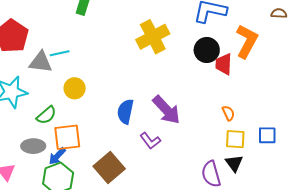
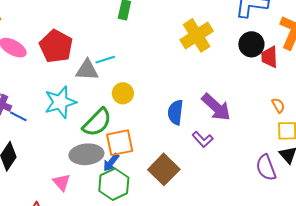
green semicircle: (46, 115) -> (97, 122), size x1.5
gray ellipse: (33, 146) -> (86, 154), size x1.4

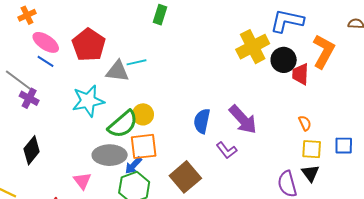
yellow cross: (197, 35) -> (253, 47), moved
yellow circle: (123, 93) -> (143, 114), moved
blue line: (18, 116) -> (46, 61), moved

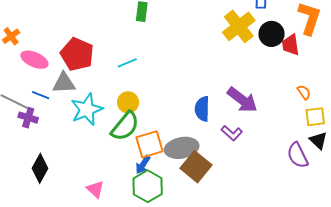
blue line: (46, 61) -> (41, 95), moved
gray triangle: (117, 71) -> (64, 83), moved
yellow circle: (143, 114) -> (128, 102), moved
gray ellipse: (110, 155) -> (182, 148), moved

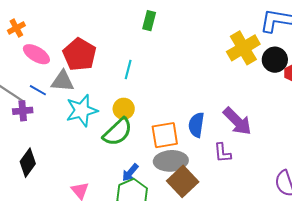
cyan line: (127, 63) -> (128, 70), turned -60
purple cross: (28, 118) -> (23, 111), turned -30
purple L-shape: (232, 133) -> (223, 153), turned 35
orange square: (150, 144) -> (165, 135), moved

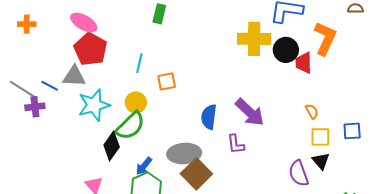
orange cross: (16, 28) -> (27, 24), turned 30
yellow cross: (243, 48) -> (254, 39), turned 32
pink ellipse: (36, 54) -> (84, 23), moved
orange square: (165, 135) -> (167, 81), moved, size x0.7
black diamond: (28, 163) -> (112, 146), moved

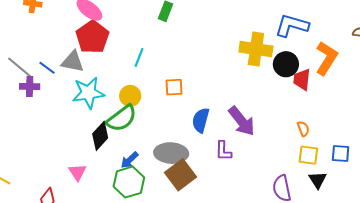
orange square: (167, 81) -> (174, 87), moved
black triangle: (321, 161) -> (318, 180), moved

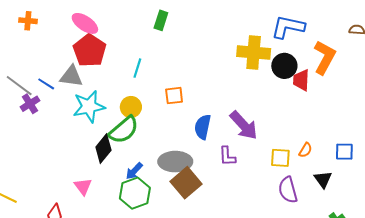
purple cross: (30, 87) -> (30, 104), turned -30
orange semicircle: (303, 129) -> (305, 150), moved, turned 56
yellow square: (308, 155) -> (280, 158), moved

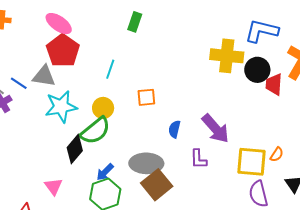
blue semicircle: (203, 127) -> (174, 129), size x0.7
yellow square: (280, 158) -> (251, 162), size x1.5

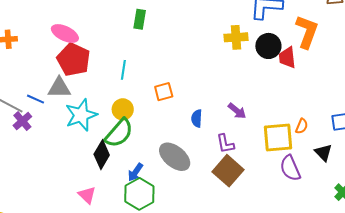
yellow cross: (227, 56) -> (236, 37), size x0.7
purple arrow: (215, 129) -> (237, 111), size x0.6
gray ellipse: (146, 163) -> (175, 157), turned 48
brown square: (157, 185) -> (228, 171), moved

